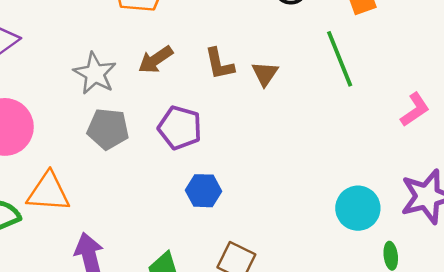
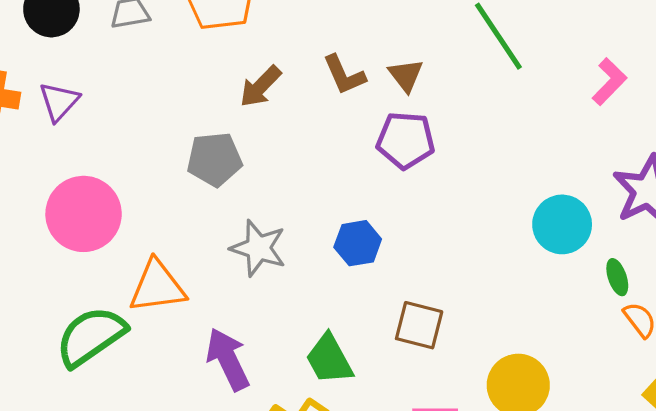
gray star: (95, 73) -> (258, 248), moved
purple pentagon: (180, 128) -> (406, 140), moved
gray pentagon: (108, 129) -> (215, 159), moved

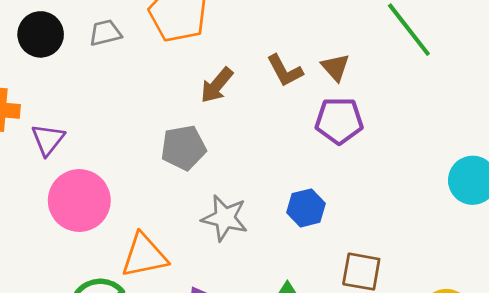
purple triangle: (59, 102) -> (48, 140), moved

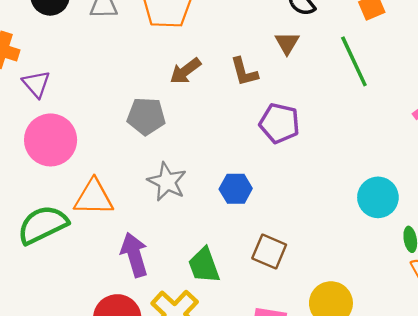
brown triangle: (335, 67) -> (287, 43), moved
purple triangle: (48, 140) -> (36, 84), turned -32

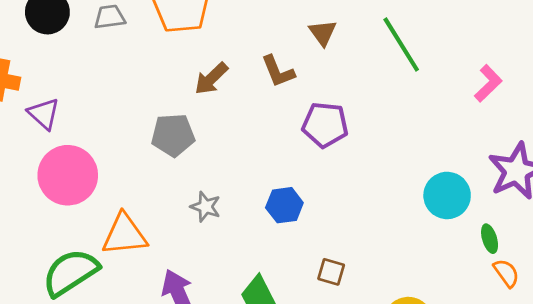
gray star: (167, 182) -> (206, 207), size x0.7
brown square: (269, 252) -> (331, 272), size x0.7

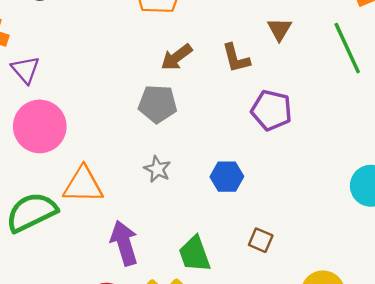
gray pentagon: (173, 135) -> (158, 104), moved

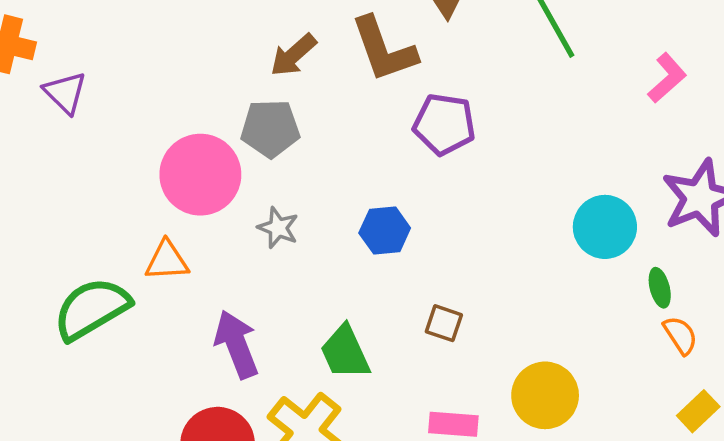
brown L-shape: (236, 58) -> (384, 49), size x1.5
pink circle: (40, 126) -> (200, 175), moved
orange triangle: (83, 185) -> (167, 261), size x0.7

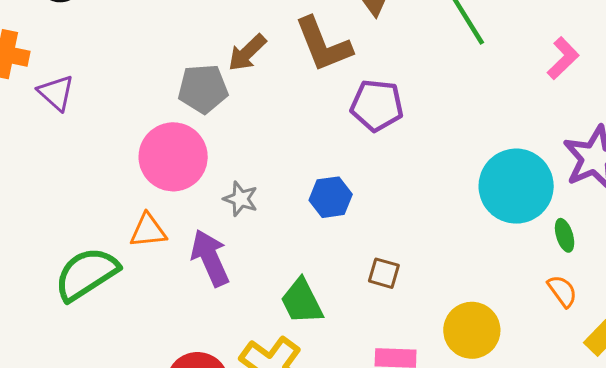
gray pentagon: (270, 128) -> (203, 89), moved
cyan circle: (605, 227) -> (516, 186), size x1.4
orange semicircle: (680, 335) -> (562, 291), moved
purple arrow: (236, 344) -> (210, 258), moved

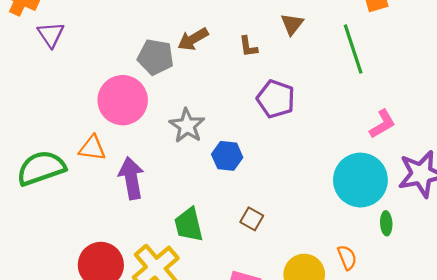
brown L-shape: (323, 44) -> (248, 46), size x0.5
pink L-shape: (563, 58) -> (382, 124), moved
gray star: (241, 199) -> (187, 126), moved, size x1.4
orange semicircle: (562, 291) -> (347, 258), moved

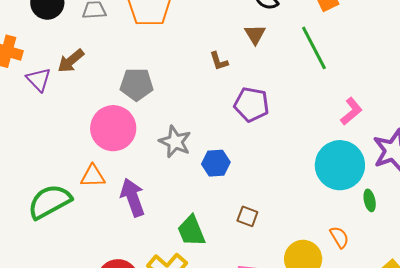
brown arrow: (193, 39) -> (71, 61), moved

